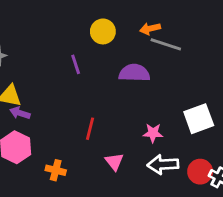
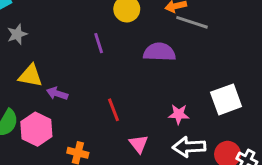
purple arrow: (20, 113) -> (57, 93), moved
red line: (90, 129) -> (113, 110), turned -35

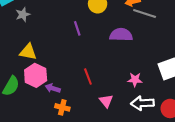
gray star: (17, 34) -> (23, 14), moved
purple arrow: (57, 93) -> (53, 88), moved
pink hexagon: (36, 129) -> (36, 75), moved

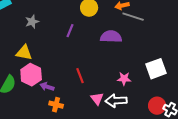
gray star: (23, 14) -> (32, 22), moved
purple line: (77, 28) -> (70, 31), turned 40
white arrow: (142, 103) -> (116, 101), moved

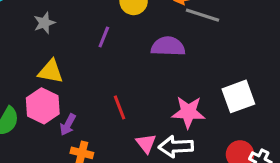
yellow triangle: (24, 53) -> (51, 71), moved
pink star: (124, 79) -> (188, 112), size x1.5
purple arrow: (47, 87) -> (68, 125), turned -80

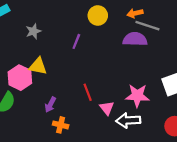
purple semicircle: (168, 46) -> (135, 39), moved
pink hexagon: (43, 106) -> (20, 78), moved
pink triangle: (146, 143) -> (107, 108), moved

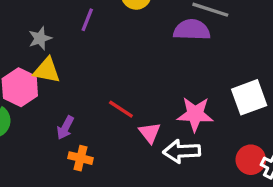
gray star: (33, 31) -> (40, 38), moved
purple line: (76, 41) -> (87, 20), moved
red line: (88, 92) -> (121, 109), turned -36

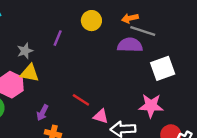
white square: (249, 97) -> (163, 68), moved
pink star: (195, 114) -> (151, 106), moved
pink triangle: (150, 133) -> (101, 116), turned -35

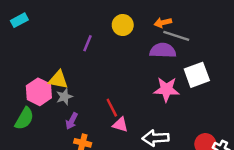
gray star: (25, 51) -> (64, 97), moved
red line: (81, 100) -> (112, 108), turned 30
pink star: (151, 106) -> (166, 89), moved
pink triangle: (101, 116) -> (120, 125), moved

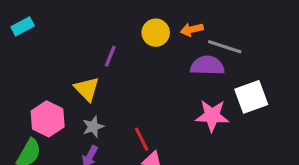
orange arrow: (163, 23) -> (192, 30), moved
yellow triangle: (58, 80) -> (87, 89), moved, turned 35
gray star: (64, 97) -> (93, 127), moved

